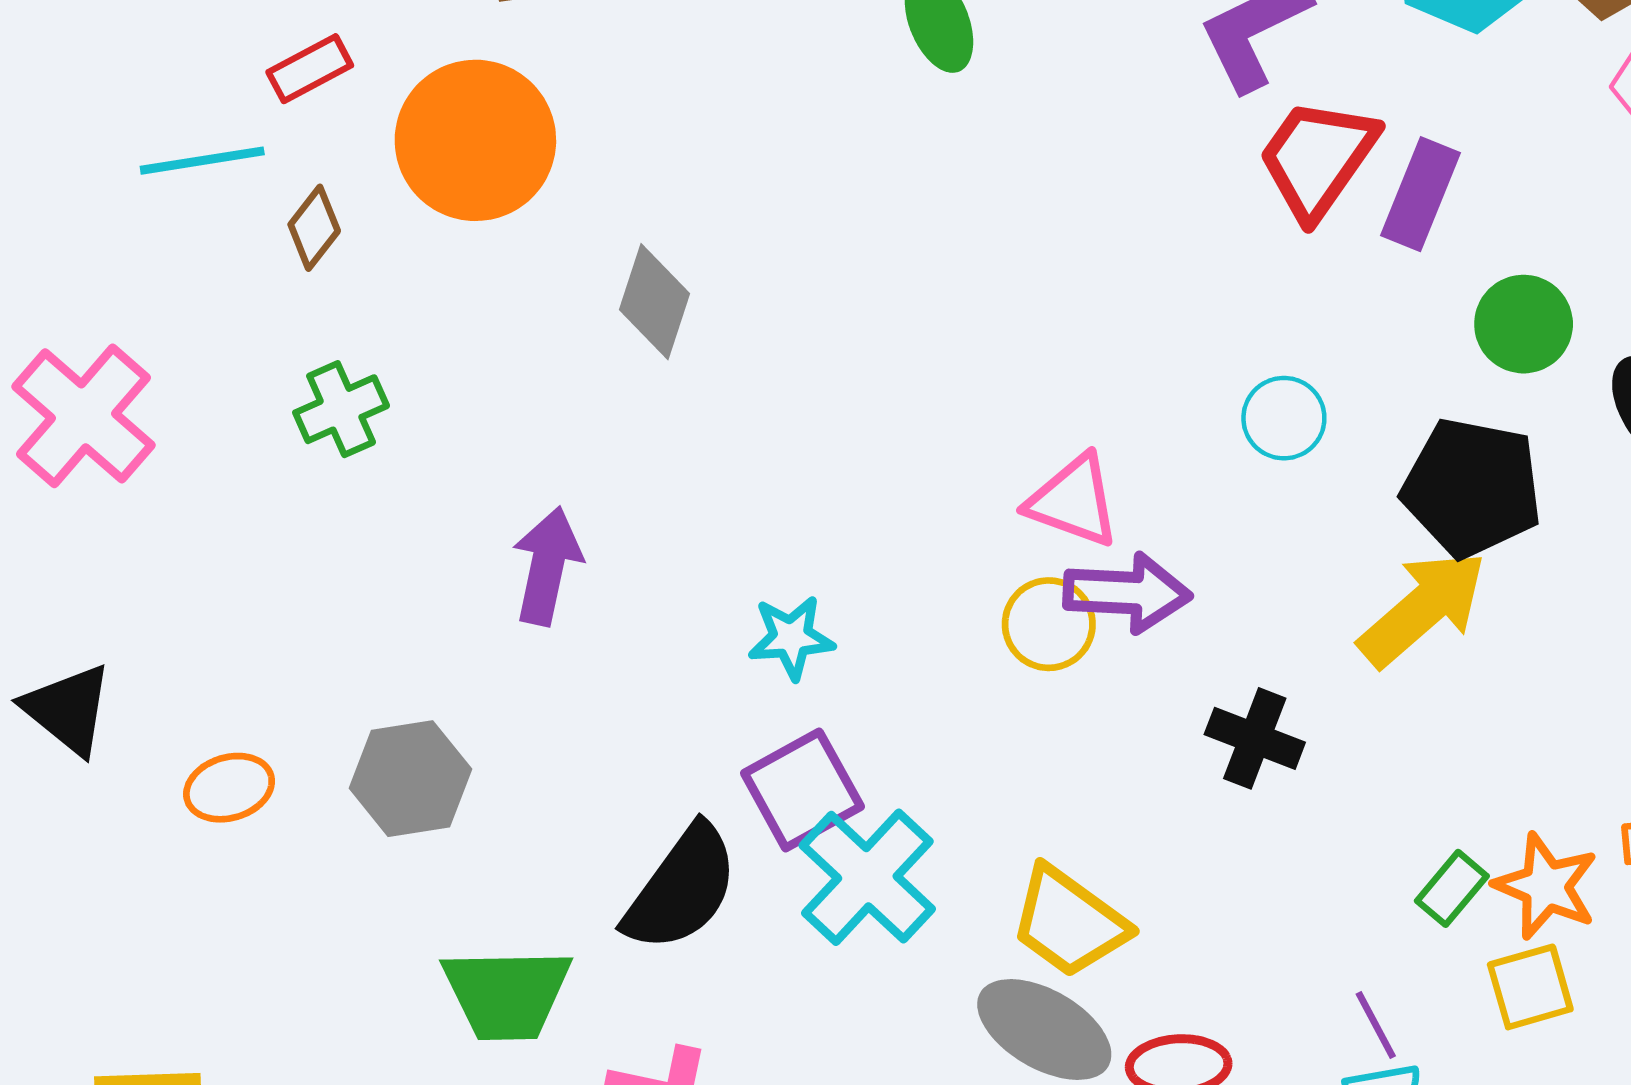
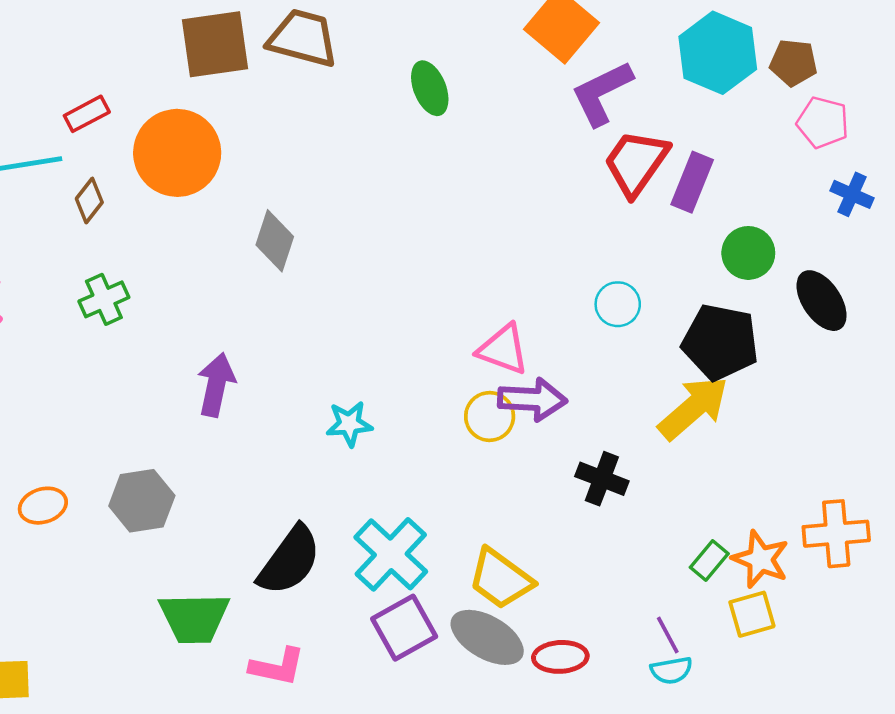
purple square: (802, 790) -> (404, 628), moved

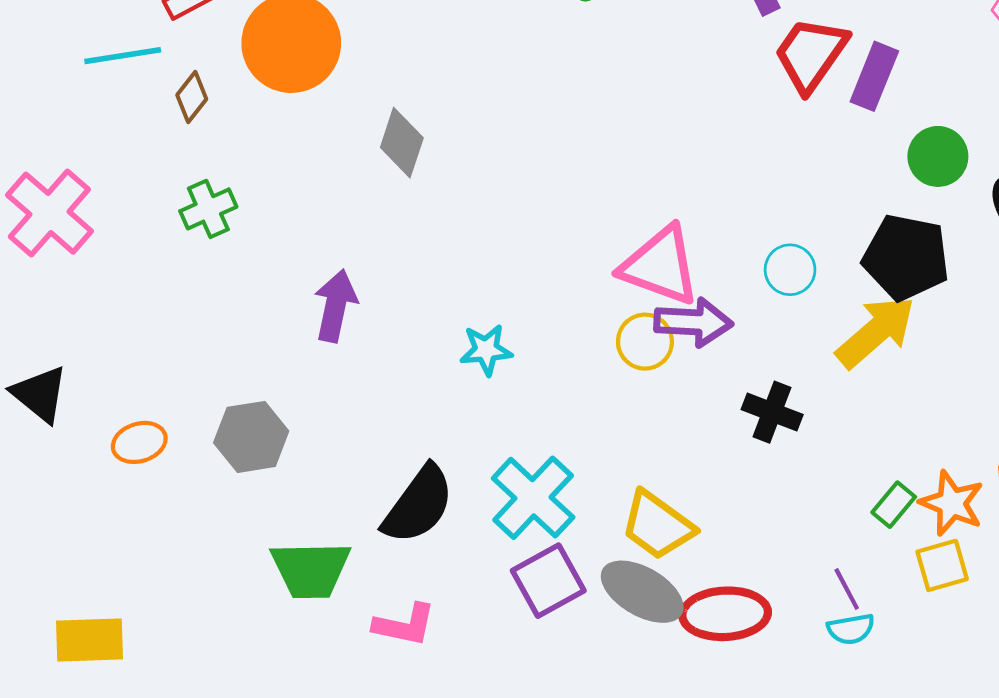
cyan circle: (618, 304) -> (790, 270), moved
pink triangle: (503, 349) -> (660, 266), size x1.4
red ellipse: (560, 657) -> (725, 614), size x1.4

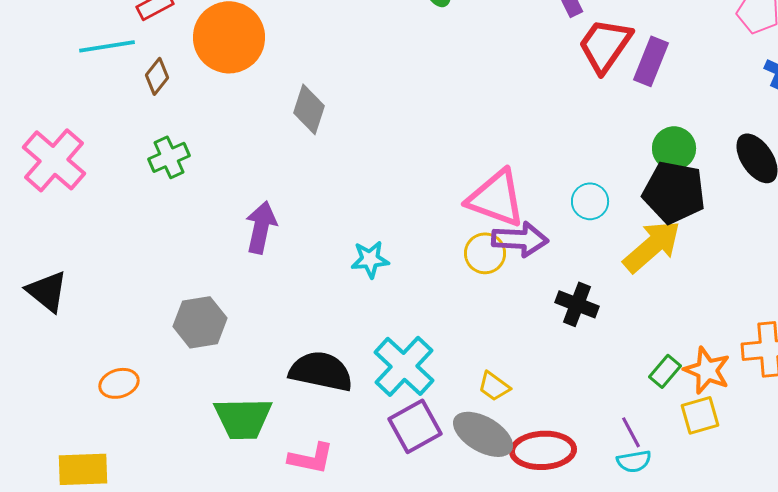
green circle: (938, 156) -> (674, 148), moved
orange ellipse: (139, 442) -> (119, 383), moved
black semicircle: (418, 505) -> (321, 371), turned -114
yellow trapezoid: (657, 525) -> (494, 386), size x0.6

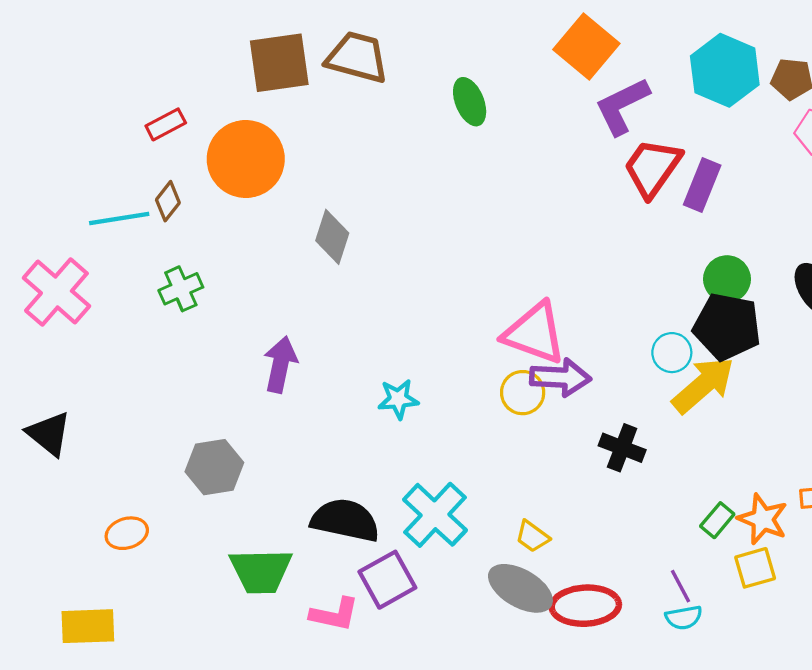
cyan line: (107, 46) -> (119, 218), moved
cyan circle: (590, 201) -> (672, 353), moved
purple square: (415, 426) -> (387, 580), moved

